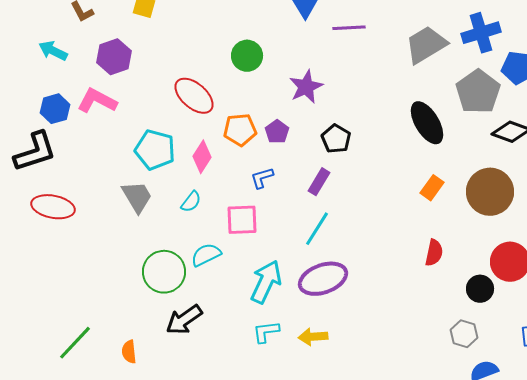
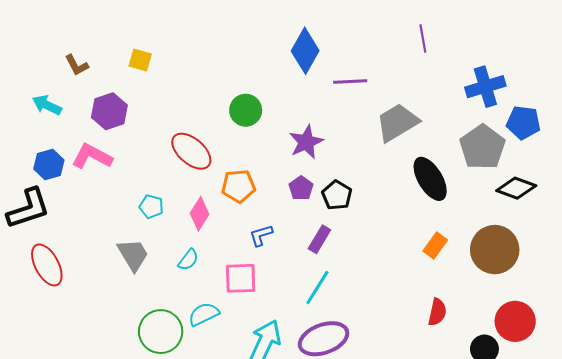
gray trapezoid: (426, 45) -> (397, 123), moved
purple pentagon: (277, 132) -> (301, 188), moved
cyan pentagon: (155, 150) -> (151, 207), size x0.6
red ellipse: (53, 207) -> (47, 265), turned 51

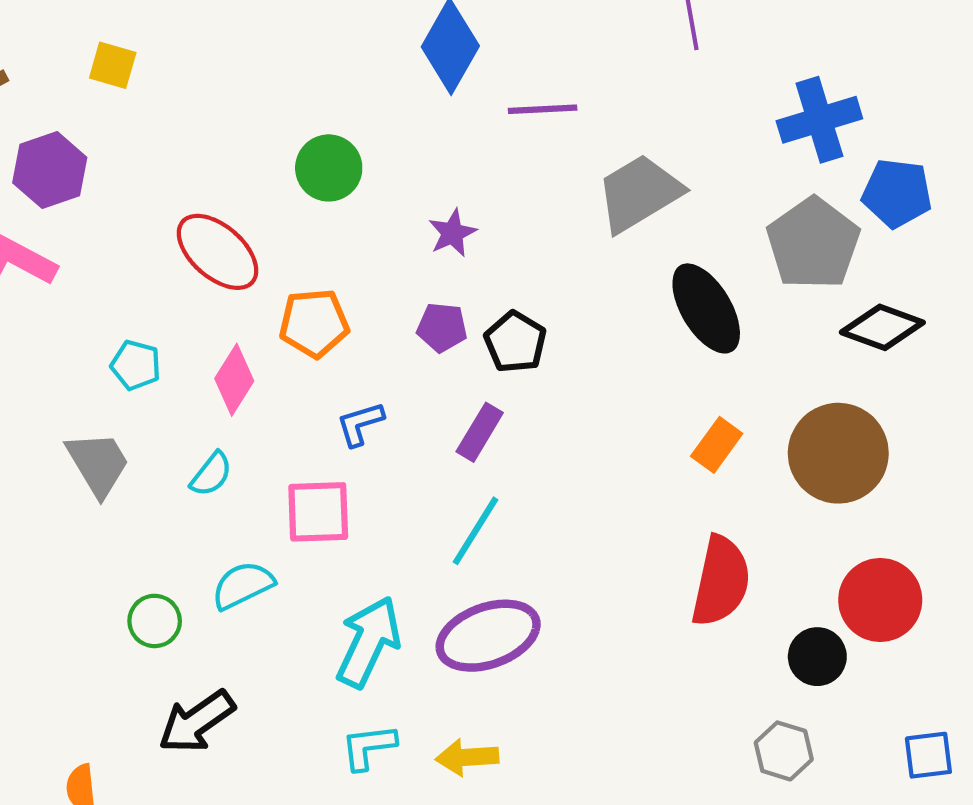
purple star: (306, 142) -> (452, 233), size x0.7
purple pentagon: (301, 188) -> (442, 327), turned -30
red semicircle: (437, 312) -> (721, 581), size x1.6
green circle: (161, 332) -> (155, 621), size x0.6

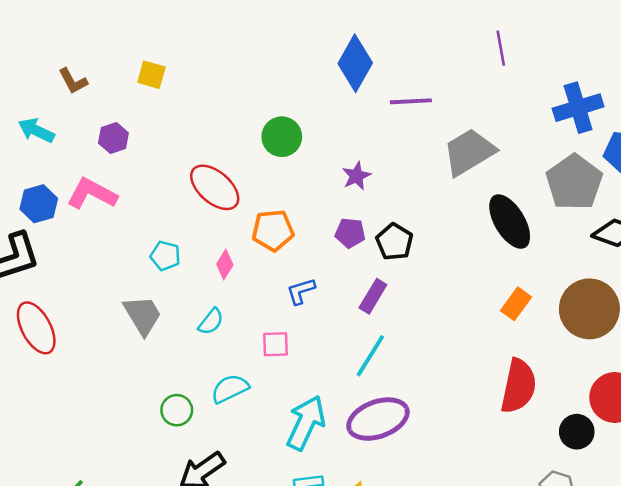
purple hexagon: (50, 170) -> (113, 138), size x0.7
pink diamond: (234, 380) -> (225, 265), size x0.7
pink square: (318, 512) -> (275, 344), size x0.7

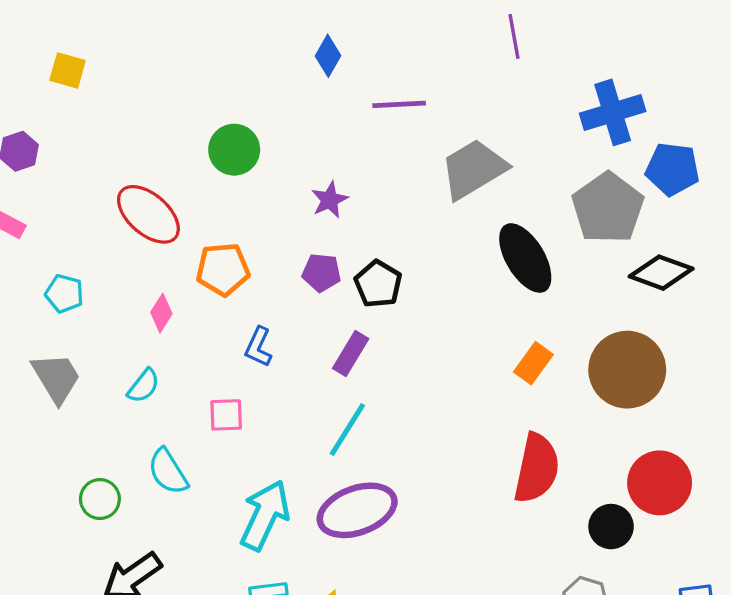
blue diamond: (355, 63) -> (328, 56), size x0.6
cyan pentagon: (165, 256) -> (64, 294), moved
blue L-shape: (301, 291) -> (258, 347), turned -48
cyan semicircle: (230, 389) -> (168, 472), turned -96

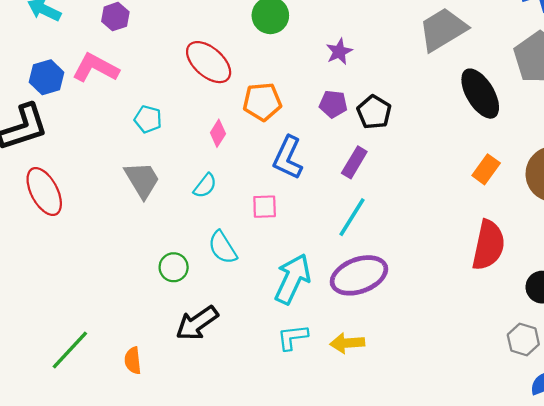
blue L-shape: (258, 347) -> (288, 158), size x1.5

